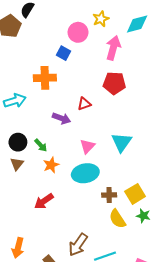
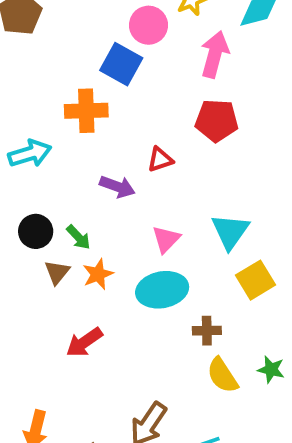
blue square: (64, 53) -> (121, 64), size x1.5
brown triangle: (17, 164) -> (57, 272), moved
yellow square: (135, 194) -> (255, 280), moved

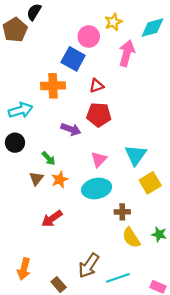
red pentagon: (217, 120) -> (99, 115), moved
red triangle: (160, 159) -> (97, 86), moved
black circle: (36, 231) -> (15, 143), moved

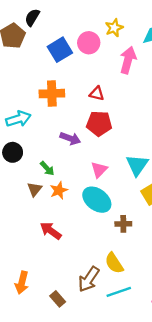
blue square: (73, 59) -> (60, 50), moved, turned 30
red triangle: (97, 86) -> (97, 94), turned 32
cyan ellipse: (97, 188) -> (97, 200), turned 48
red arrow: (52, 219) -> (51, 231), turned 70
yellow semicircle: (131, 238) -> (114, 263), moved

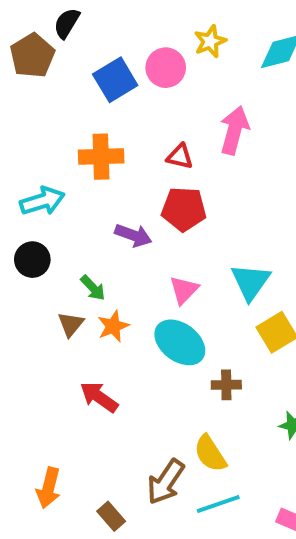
pink arrow: (128, 60) -> (234, 130), moved

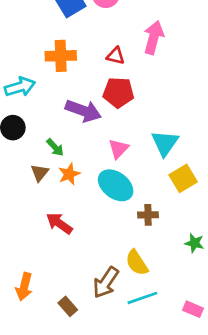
purple arrow: (133, 235) -> (83, 111), size x1.4

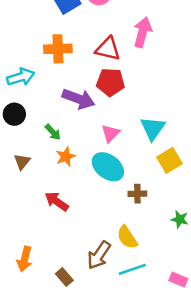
red triangle: (116, 56) -> (108, 49), size x1.5
brown triangle: (40, 173) -> (22, 162), moved

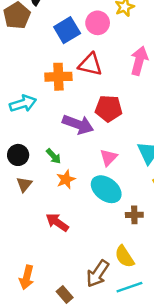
red triangle: (108, 49) -> (90, 64), moved
black circle: (14, 114) -> (18, 155), moved

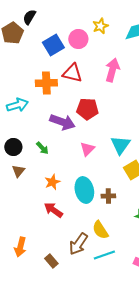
orange star: (66, 179) -> (52, 182), moved
cyan ellipse: (106, 189) -> (84, 190), moved, turned 40
red arrow: (57, 222) -> (53, 210), moved

